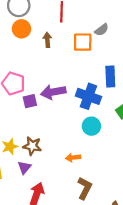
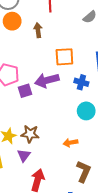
orange square: (83, 42) -> (64, 57), moved
blue cross: (88, 96) -> (81, 82), size x0.6

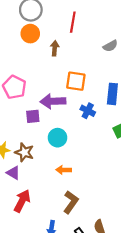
purple square: (25, 91) -> (33, 116), moved
cyan circle: (86, 111) -> (58, 138), moved
purple triangle: (24, 155) -> (13, 173), turned -48

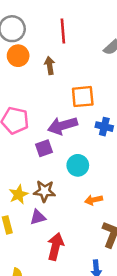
purple triangle: (13, 173) -> (38, 217), turned -32

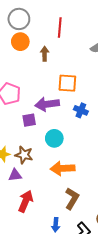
orange arrow: (94, 200) -> (63, 168), size x1.6

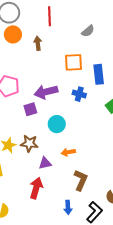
orange square: (67, 83) -> (74, 62), moved
orange arrow: (63, 168) -> (68, 152), size x0.6
purple triangle: (15, 175) -> (45, 163), moved

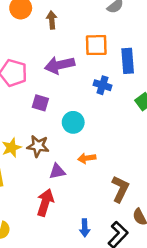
purple arrow: (46, 92) -> (60, 65), moved
purple square: (30, 109) -> (40, 103), turned 32
brown L-shape: (81, 180) -> (120, 189), moved

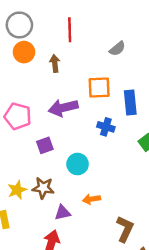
purple square: (40, 103) -> (45, 145), turned -35

